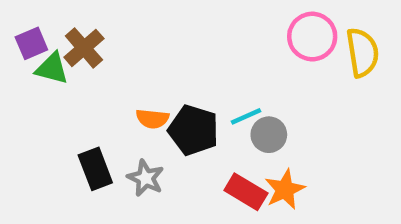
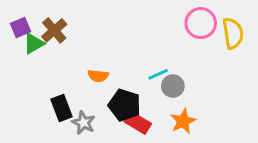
green triangle: (52, 68) -> (34, 44), turned -45
black pentagon: (193, 130) -> (125, 105), moved
gray star: (146, 178) -> (83, 123), moved
red rectangle: (246, 192) -> (138, 123), moved

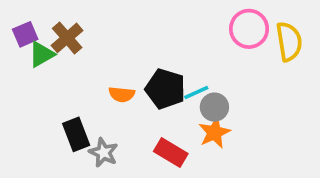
black pentagon: (125, 105) -> (165, 89), moved
orange star: (183, 121) -> (214, 133), moved

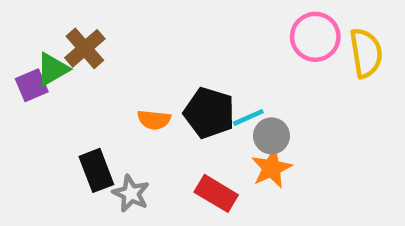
purple square: (25, 34) -> (32, 85), moved

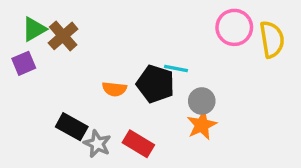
green triangle: (53, 69) -> (34, 29), moved
cyan line: (248, 117) -> (176, 68), moved, turned 35
black rectangle: (96, 170) -> (72, 127), turned -40
red rectangle: (216, 193) -> (138, 144), moved

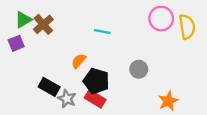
cyan line: (176, 68) -> (102, 31), moved
black pentagon: (156, 84) -> (96, 81), moved
orange semicircle: (114, 89) -> (79, 61), turned 126
orange star: (202, 125) -> (168, 101), moved

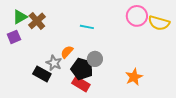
yellow semicircle: (187, 27) -> (159, 23), turned 115
gray circle: (139, 69) -> (95, 59), moved
gray star: (67, 99) -> (54, 63), moved
orange star: (168, 101) -> (134, 77), moved

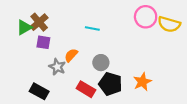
green triangle: (20, 17) -> (24, 27), moved
purple square: (14, 37) -> (43, 42), moved, turned 32
black pentagon: (82, 69) -> (110, 84), moved
black rectangle: (42, 74) -> (39, 91), moved

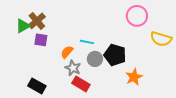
yellow semicircle: (169, 24) -> (161, 39), moved
cyan line: (92, 28) -> (87, 42), moved
gray star: (57, 67) -> (73, 68), moved
black pentagon: (110, 84) -> (115, 55), moved

